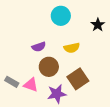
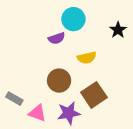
purple semicircle: (39, 47) -> (57, 38), moved
pink triangle: (31, 85) -> (37, 113), moved

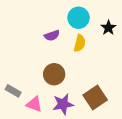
cyan circle: (73, 19) -> (78, 18), moved
yellow semicircle: (87, 58) -> (80, 43), moved, turned -63
brown square: (94, 95) -> (95, 98), moved

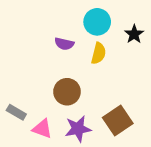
purple semicircle: (52, 35) -> (64, 44), turned 32

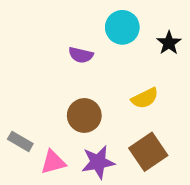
yellow semicircle: (99, 53) -> (145, 98), moved, turned 50
pink triangle: (42, 129) -> (53, 162), turned -35

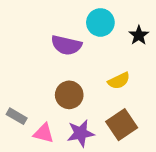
purple semicircle: (81, 55) -> (66, 45), size x1.5
pink triangle: (53, 162) -> (44, 133), turned 30

